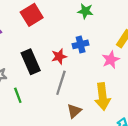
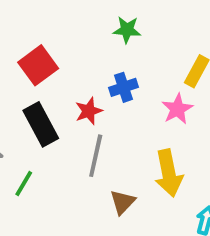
red square: (32, 15) -> (38, 65), moved
green line: (18, 95) -> (24, 183), turned 56

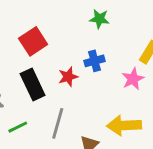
gray line: (96, 156) -> (58, 123), moved
yellow arrow: (169, 173) -> (124, 125), turned 96
green line: (24, 183) -> (18, 127), turned 30

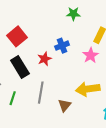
green star: (99, 19) -> (73, 14), moved
green line: (18, 127) -> (13, 98), turned -40

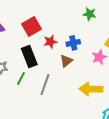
red star: (44, 59) -> (50, 42), moved
green line: (13, 98) -> (21, 78), moved
brown triangle: (65, 105) -> (66, 61), moved

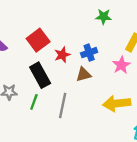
brown triangle: (66, 61) -> (84, 75), turned 32

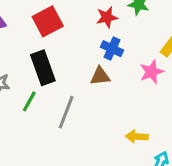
blue cross: (89, 53) -> (112, 49), turned 35
red star: (62, 55) -> (107, 17), moved
yellow arrow: (117, 103) -> (137, 137), moved, size x0.6

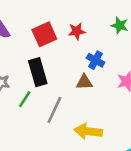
red star: (107, 17) -> (77, 31), moved
yellow arrow: (137, 137) -> (88, 131), moved, size x1.5

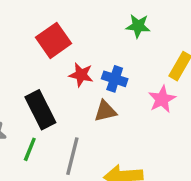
red star: (77, 31) -> (81, 75), moved, turned 30
red square: (44, 34) -> (54, 40), moved

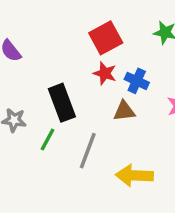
red square: (54, 40) -> (106, 38), moved

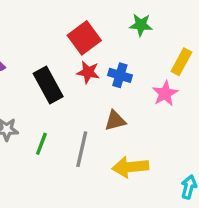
black rectangle: (62, 103) -> (48, 85), moved
brown triangle: (124, 111) -> (115, 121), moved

